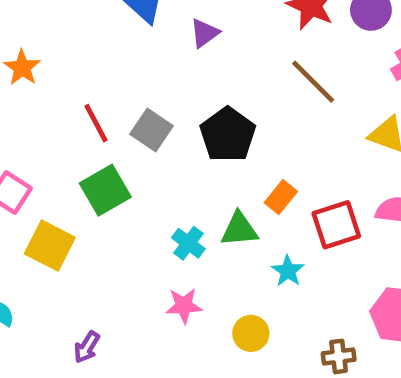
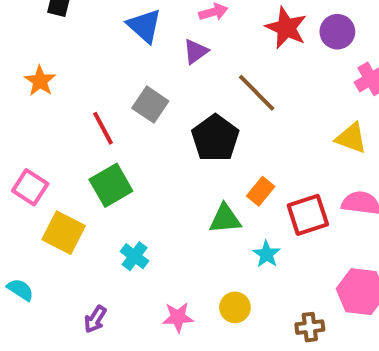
brown line: (313, 82) -> (257, 93), moved
gray square: (151, 130) -> (150, 105), moved
cyan cross: (188, 243) -> (135, 256), moved
pink star: (184, 306) -> (178, 317), moved

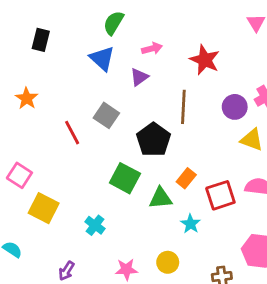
purple circle: (337, 32) -> (235, 107), moved
brown line: (257, 93) -> (183, 107), turned 48
green square: (111, 185) -> (125, 178), moved, turned -32

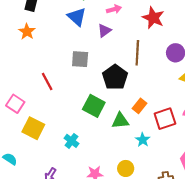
orange star: (27, 98) -> (27, 32), moved
gray square: (106, 115) -> (80, 59), turned -30
red line: (72, 133) -> (47, 81), moved

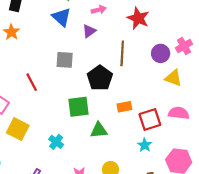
green square: (94, 106) -> (79, 107), turned -35
orange rectangle: (139, 106) -> (124, 107), turned 40
green triangle: (120, 121) -> (99, 130), moved
cyan star: (143, 140) -> (145, 145), moved

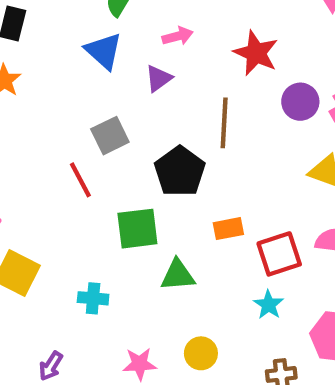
purple circle: (161, 53) -> (300, 102), moved
gray square: (65, 60) -> (110, 136), turned -30
red line: (32, 82) -> (80, 180), moved
cyan cross: (56, 142) -> (93, 298), turned -32

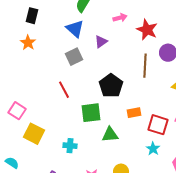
pink arrow: (178, 36) -> (120, 18), moved
brown line: (224, 123) -> (145, 66), moved
gray square: (110, 136) -> (74, 57), moved
red square: (279, 254) -> (158, 125), turned 35

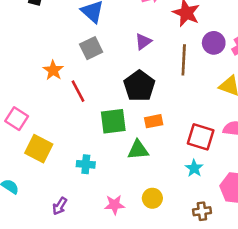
purple triangle: (101, 42) -> (143, 42), moved
orange star: (28, 43) -> (53, 70), moved
orange rectangle: (134, 113) -> (154, 121), moved

